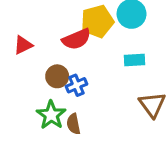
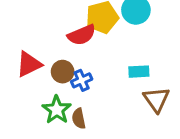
red triangle: (23, 45) -> (29, 64), moved, size x1.4
cyan rectangle: (134, 60) -> (139, 72), moved

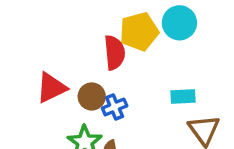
red semicircle: (82, 35) -> (115, 53), turned -72

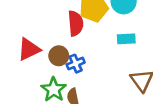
cyan rectangle: (183, 96) -> (126, 39), moved

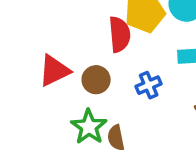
blue cross: (76, 64) -> (149, 85), moved

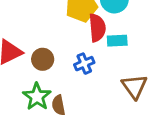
red semicircle: (120, 34) -> (97, 28), moved

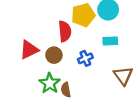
red semicircle: (97, 28) -> (65, 31), moved

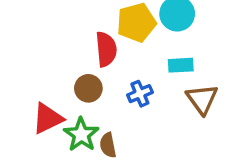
red triangle: (29, 50) -> (48, 119), moved
brown triangle: (123, 76) -> (202, 99), moved

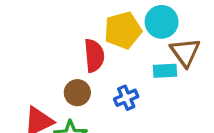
brown triangle: (202, 99) -> (185, 52), moved

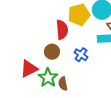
blue cross: (126, 98) -> (81, 55), turned -32

